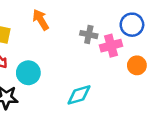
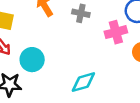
gray cross: (89, 35) -> (81, 13), moved

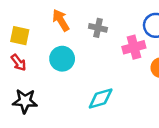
cyan circle: (32, 60) -> (62, 59), moved

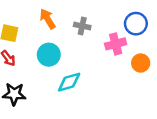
cyan diamond: (101, 98) -> (69, 82), moved

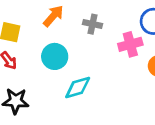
orange arrow: (48, 19) -> (53, 16), turned 72

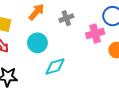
gray cross: (92, 24) -> (66, 18), turned -32

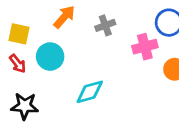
cyan circle: (37, 43) -> (50, 57), moved

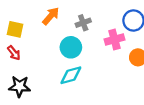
cyan circle: (50, 57) -> (71, 47), moved

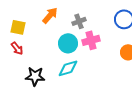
pink cross: (114, 39) -> (91, 40), moved
black star: (19, 86) -> (35, 76), moved

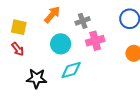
cyan circle: (68, 43) -> (61, 44), moved

